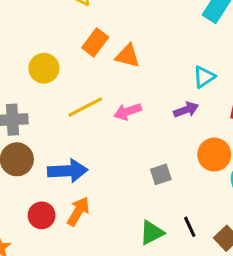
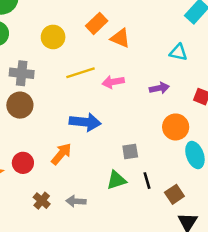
cyan triangle: (204, 77) -> (178, 52), moved, turned 36
blue arrow: (68, 171) -> (85, 122), moved
gray square: (161, 174) -> (130, 151), moved
red circle: (42, 215) -> (23, 163), moved

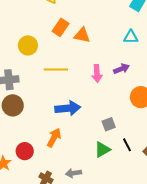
yellow line: (81, 73) -> (56, 70), turned 30
pink arrow: (113, 82) -> (97, 73), moved, turned -72

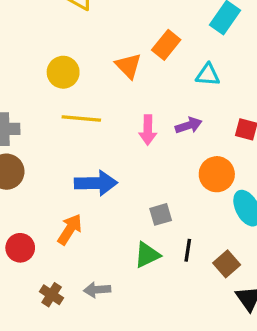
orange rectangle: (61, 27) -> (166, 45), moved
orange triangle: (82, 35) -> (128, 66), turned 30
yellow circle: (28, 45) -> (63, 72), moved
black line: (127, 145) -> (188, 250), turned 32

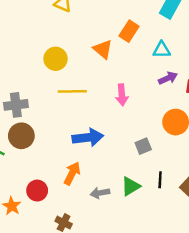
purple arrow: (189, 125) -> (168, 78), moved
gray square: (161, 214) -> (143, 146), moved
gray arrow: (97, 290) -> (100, 193), moved

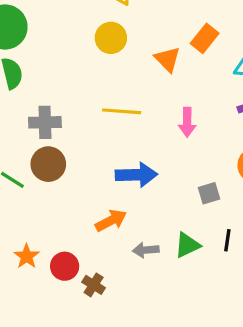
yellow circle: (56, 59) -> (111, 38), moved
orange arrow: (72, 173) -> (111, 220), turned 30
red circle: (37, 191) -> (65, 266), moved

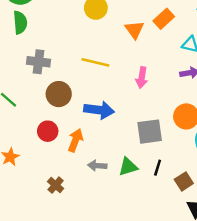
brown circle: (48, 164) -> (59, 94), moved
gray square: (209, 193) -> (150, 132), size x1.6
orange arrow: (111, 220) -> (75, 140), turned -50
red circle: (65, 266) -> (48, 131), moved

